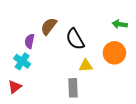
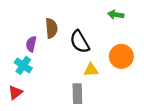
green arrow: (120, 24) -> (116, 15), moved
brown semicircle: (49, 26) -> (51, 28), turned 138

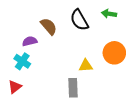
brown semicircle: (51, 28) -> (49, 26), turned -36
black semicircle: (80, 42) -> (79, 20), moved
purple semicircle: (31, 44) -> (30, 41), turned 64

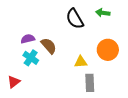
brown semicircle: (49, 26) -> (49, 46), moved
cyan cross: (22, 61) -> (31, 58), moved
gray rectangle: (73, 88) -> (90, 83), moved

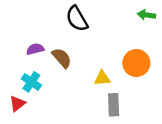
green arrow: (103, 13) -> (146, 15), moved
black semicircle: (75, 19) -> (77, 19), moved
cyan cross: (31, 58) -> (31, 82), moved

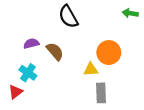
orange circle: (136, 63) -> (109, 53), moved

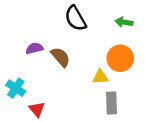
green arrow: (130, 13) -> (124, 22), moved
cyan cross: (28, 73) -> (16, 88), moved
red triangle: (16, 92) -> (37, 109), moved, turned -32

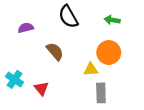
purple semicircle: (34, 48) -> (26, 28), moved
red triangle: (37, 109) -> (41, 88), moved

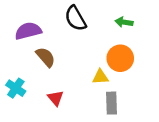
purple semicircle: (26, 28) -> (28, 31), size x1.5
brown semicircle: (55, 51) -> (46, 57), moved
red triangle: (41, 88) -> (56, 98), moved

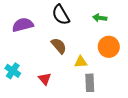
brown semicircle: (46, 57) -> (59, 46), moved
orange circle: (120, 58) -> (109, 47), moved

